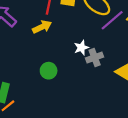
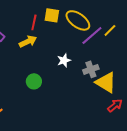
gray cross: (95, 58) -> (91, 69), moved

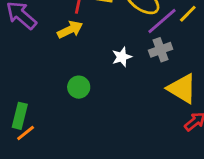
gray cross: (91, 69) -> (161, 50), moved

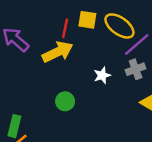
yellow arrow: (70, 30) -> (58, 52), size x1.4

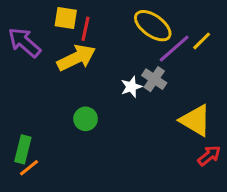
yellow square: (87, 20) -> (66, 18), moved
gray cross: (136, 69) -> (154, 79), moved, turned -36

